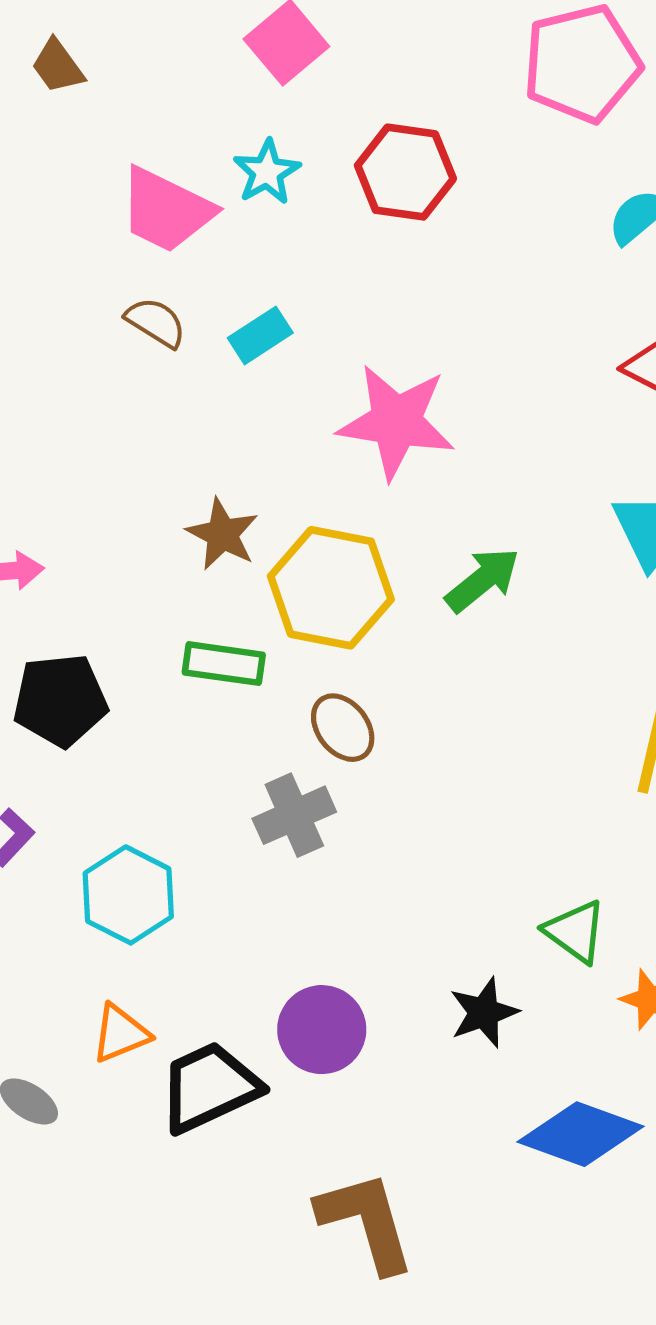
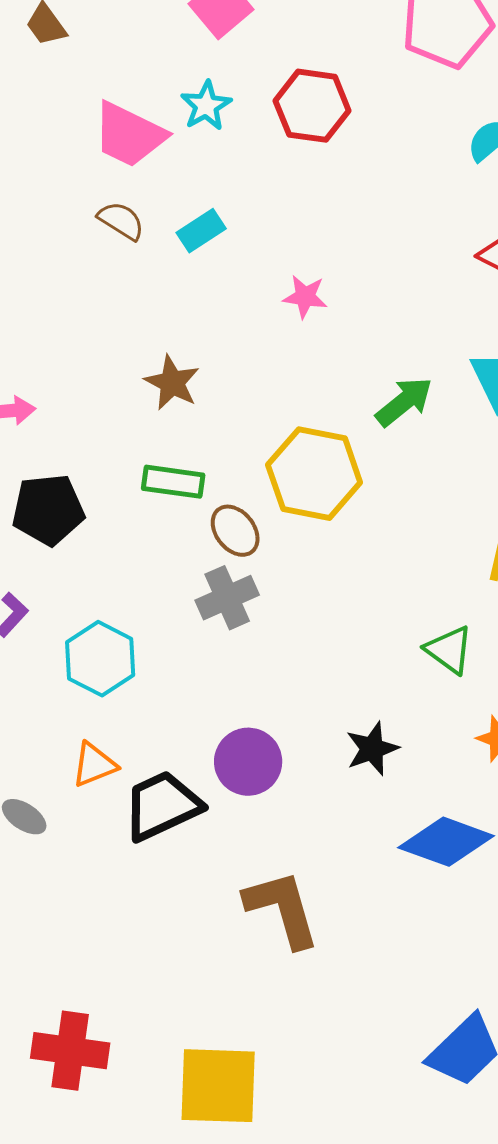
pink star: (396, 422) -> (305, 297), size x0.5
green arrow: (483, 580) -> (404, 402), moved
yellow hexagon: (331, 588) -> (314, 474), moved
brown ellipse: (343, 728) -> (235, 531), moved
green triangle: (575, 932) -> (449, 650), moved

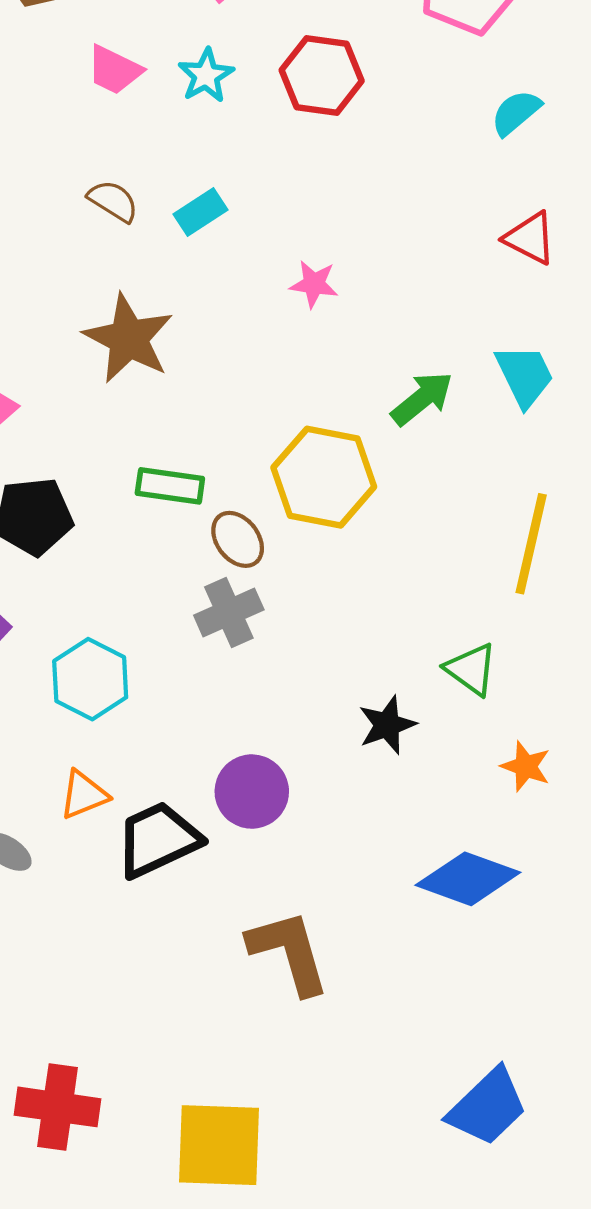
pink trapezoid: (129, 135) -> (114, 70), moved, size x0.7
brown star: (172, 383) -> (128, 339), moved, size x1.5
black star: (372, 749) -> (387, 725), moved

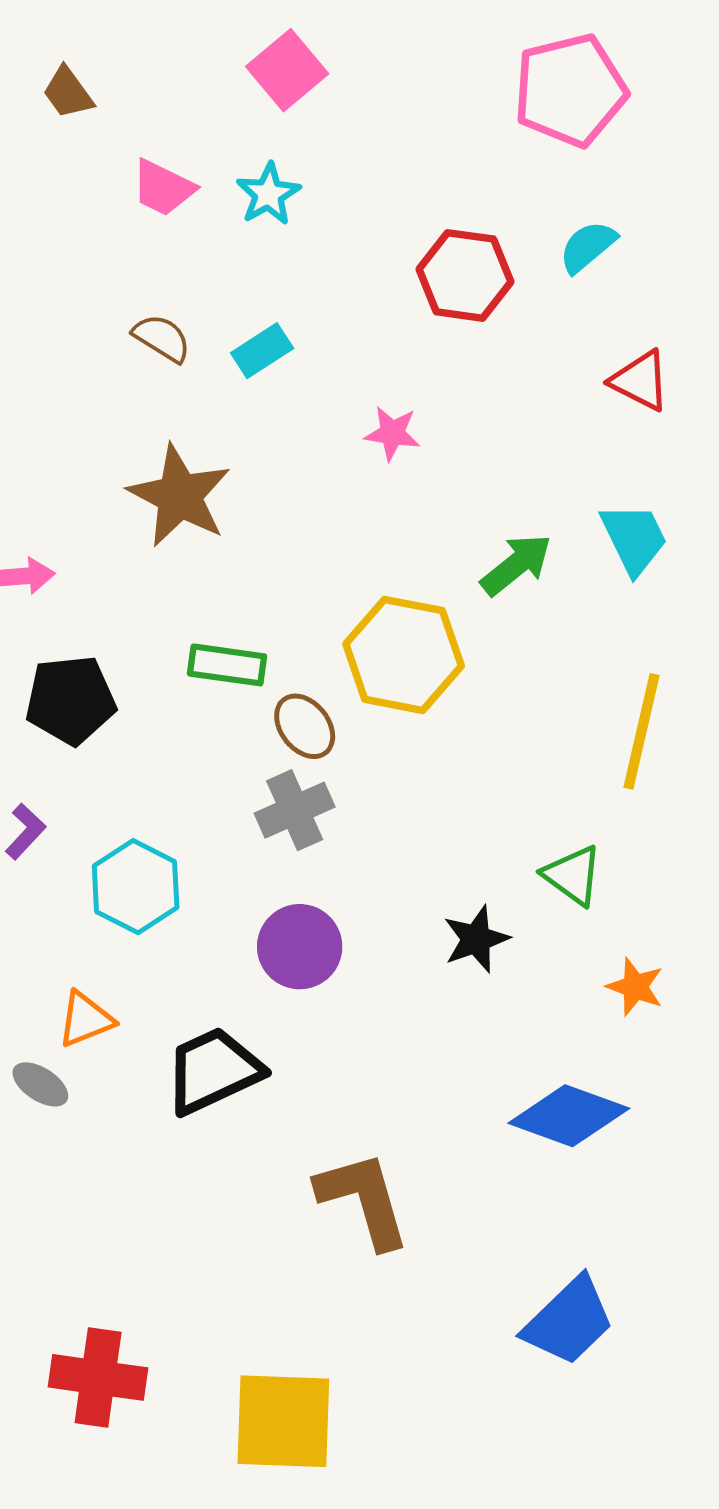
red hexagon: (322, 75) -> (465, 275), moved
cyan semicircle: (516, 113) -> (588, 247), moved
purple circle: (252, 792) -> (300, 947), moved
orange triangle: (84, 795) -> (86, 1019), moved
blue trapezoid: (488, 1107) -> (569, 1321), moved

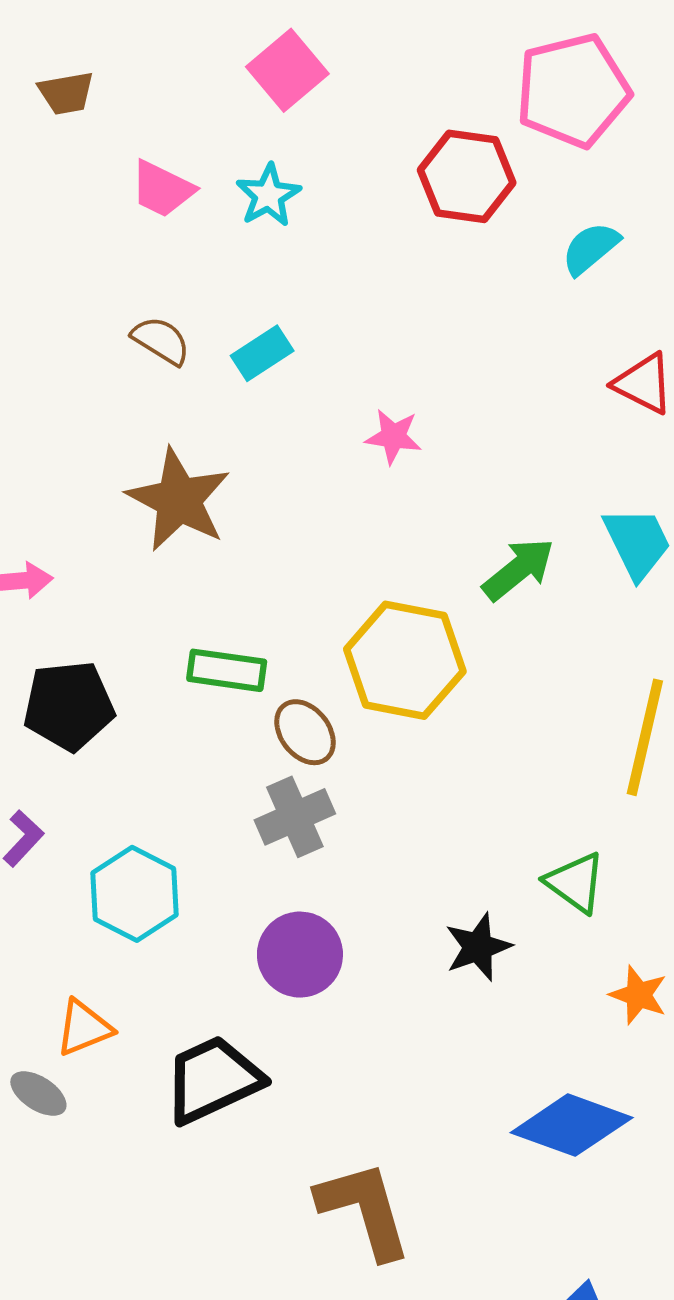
brown trapezoid: (68, 93) -> (66, 93), turned -64
red hexagon: (465, 275) -> (467, 176), moved

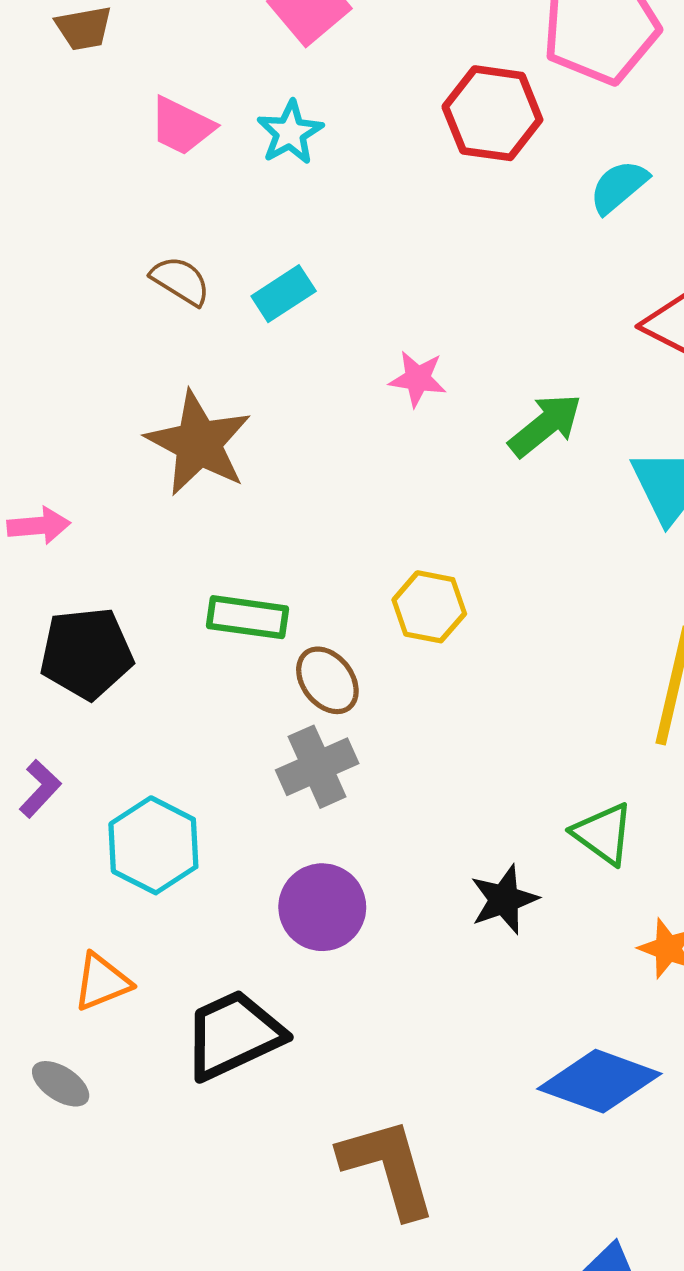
green arrow: (518, 569) -> (545, 425), moved
yellow hexagon: (405, 660) -> (429, 607), size x0.6
gray ellipse: (38, 1094) -> (61, 1084), moved

